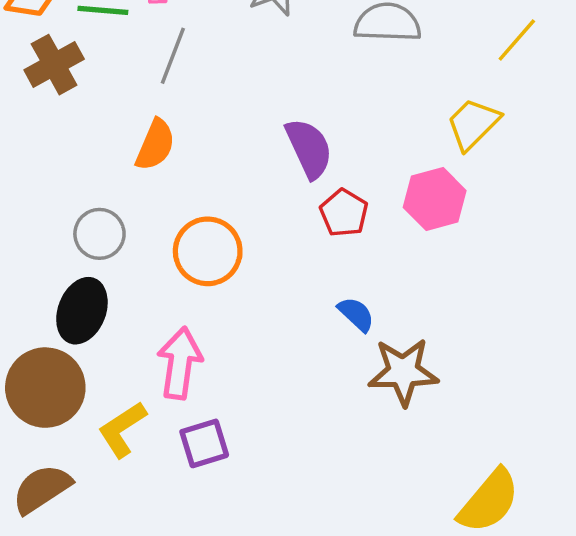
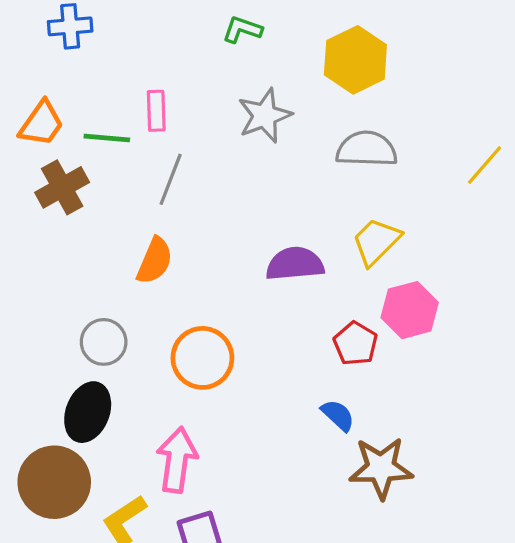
yellow trapezoid: (473, 124) -> (376, 242), moved
purple semicircle: (309, 148) -> (295, 264), turned -70
red pentagon: (344, 213) -> (355, 344), moved

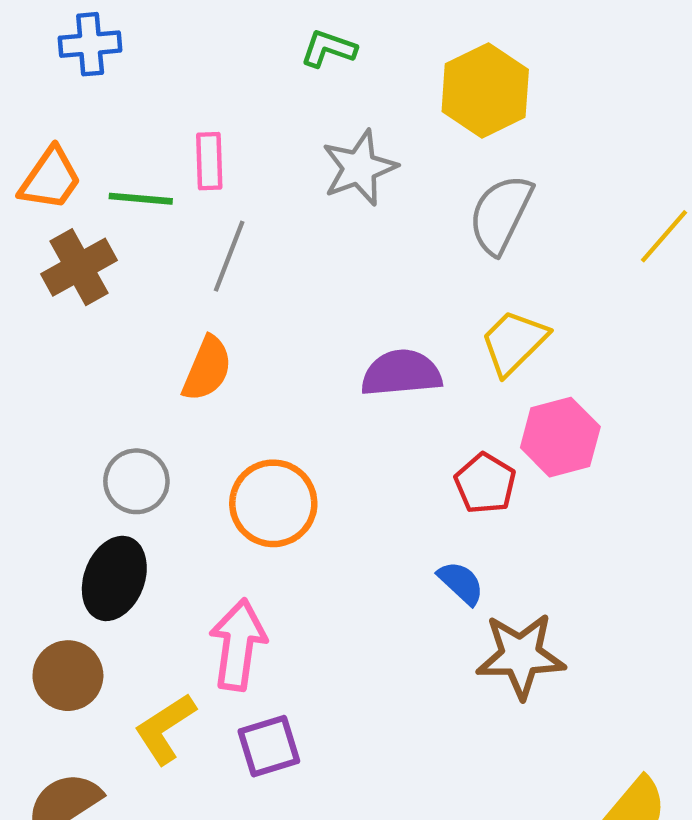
gray semicircle: (367, 149) -> (501, 214), turned -66
brown circle: (54, 482) -> (68, 676), size x0.7

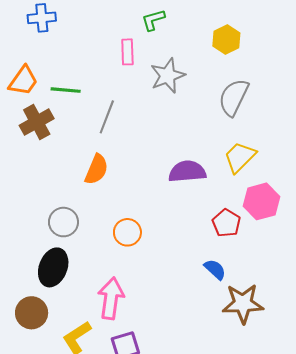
green L-shape: (328, 49) -> (153, 20), turned -35
yellow hexagon: (485, 91) -> (226, 40), size x0.7
pink rectangle: (209, 161) -> (127, 52), moved
orange circle: (273, 503) -> (127, 232), size x0.7

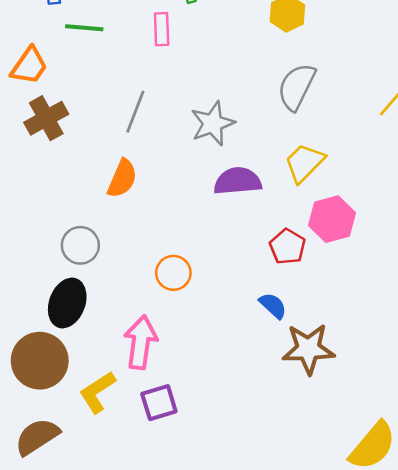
gray star: (168, 76) -> (213, 123), moved
green line: (66, 90) -> (84, 28), moved
orange circle: (127, 232) -> (173, 273), moved
brown circle: (32, 313) -> (40, 361), size x1.4

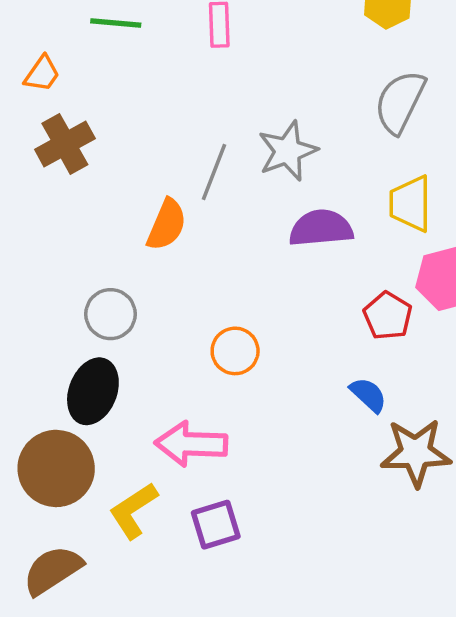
orange trapezoid: (29, 66) -> (42, 74), size x0.7
gray line: (135, 112) -> (214, 172), moved
yellow trapezoid: (304, 163) -> (410, 204), turned -45
pink arrow: (141, 342) -> (191, 444), turned -96

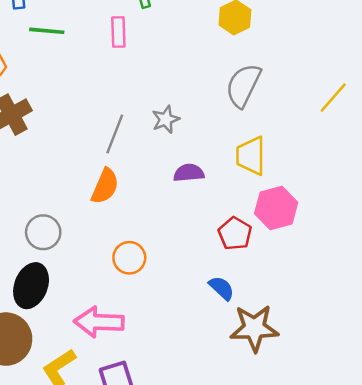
gray star: (288, 151) -> (166, 119), size x0.7
orange semicircle: (167, 225) -> (105, 186), moved
purple semicircle: (321, 228) -> (189, 173), size x0.7

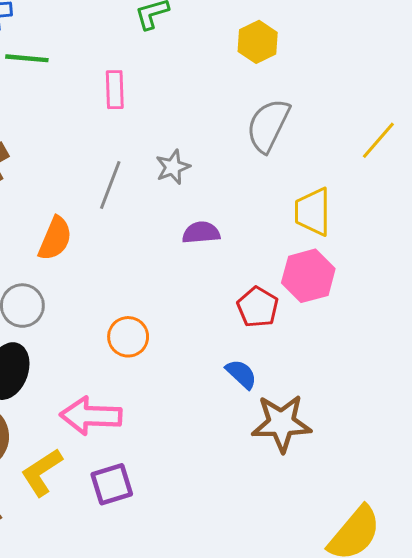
pink rectangle: (118, 32) -> (115, 90), moved
yellow trapezoid: (251, 156) -> (313, 212), moved
orange semicircle: (105, 186) -> (55, 239), moved

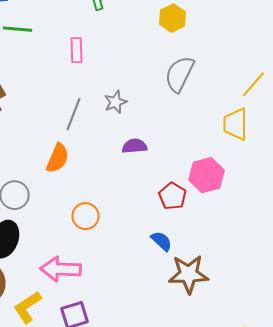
yellow trapezoid: (313, 212) -> (236, 124), moved
orange semicircle: (55, 239) -> (58, 158), moved

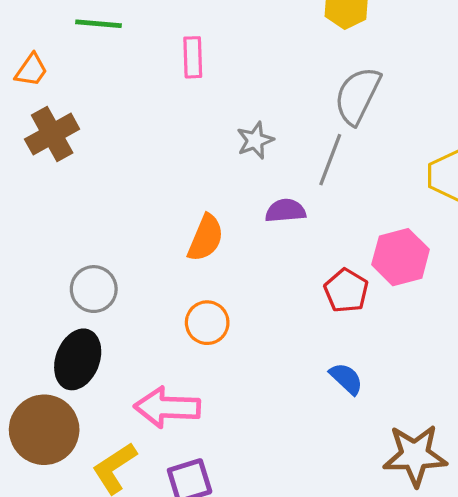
gray line: (74, 114) -> (330, 160), moved
orange semicircle: (58, 158) -> (206, 238), moved
blue semicircle: (162, 241) -> (346, 379), moved
brown star: (188, 274) -> (415, 455), moved

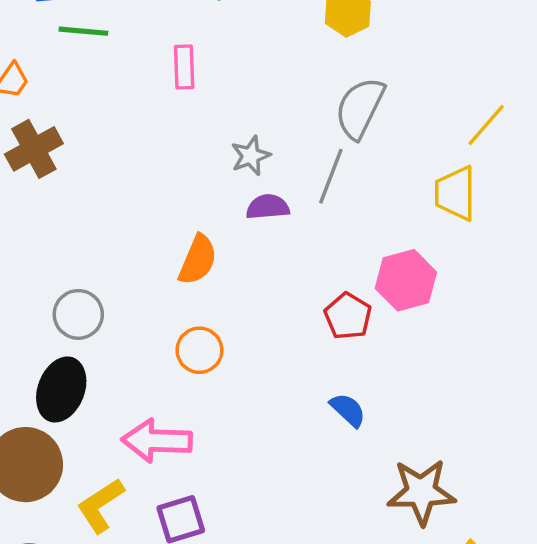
purple semicircle: (285, 211) -> (268, 207), moved

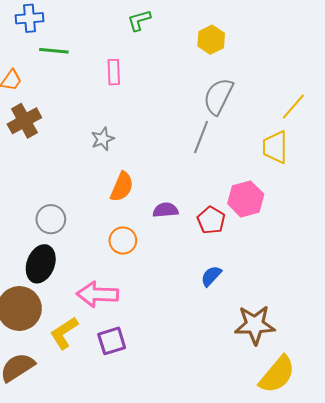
gray star: (251, 156) -> (103, 139), moved
purple semicircle: (268, 207) -> (166, 210), moved
blue semicircle: (348, 410) -> (211, 276), turned -90

